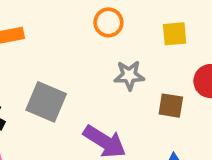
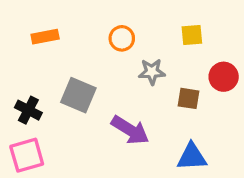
orange circle: (108, 22) -> (122, 38), moved

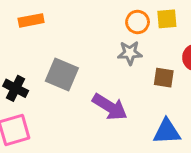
orange circle: (122, 38) -> (138, 22), moved

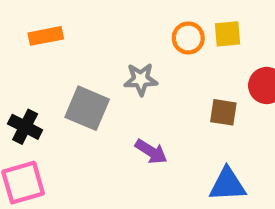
gray star: (130, 53) -> (141, 79), moved
purple arrow: (110, 107) -> (151, 152), size x0.7

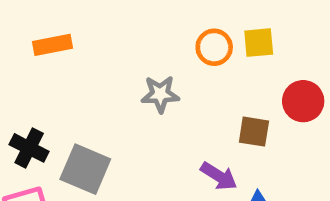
gray square: (87, 108) -> (85, 169), moved
purple arrow: (151, 152) -> (219, 176), moved

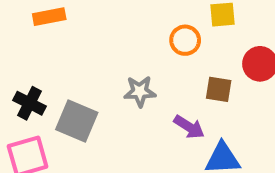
orange circle: (214, 47) -> (185, 40), moved
gray star: (160, 94) -> (140, 91), moved

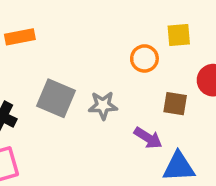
gray square: (77, 121) -> (56, 98), moved

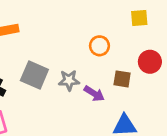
yellow square: (179, 35) -> (139, 18), moved
purple arrow: (148, 138) -> (94, 94), moved

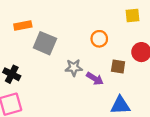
gray square: (34, 75) -> (45, 43), moved

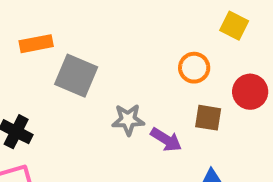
yellow square: (132, 16) -> (234, 26), turned 32
orange circle: (99, 39) -> (194, 68), moved

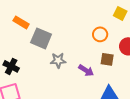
orange rectangle: (36, 44) -> (21, 22), turned 42
gray star: (128, 120) -> (58, 60), moved

